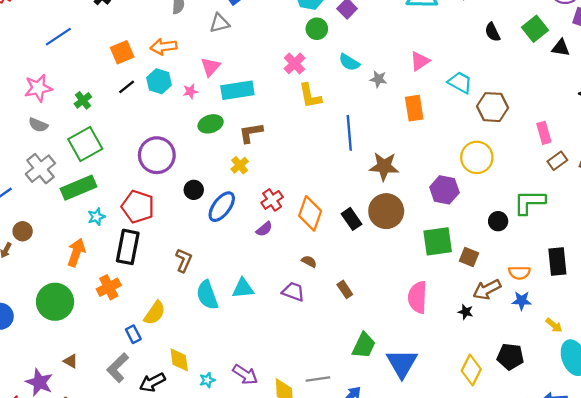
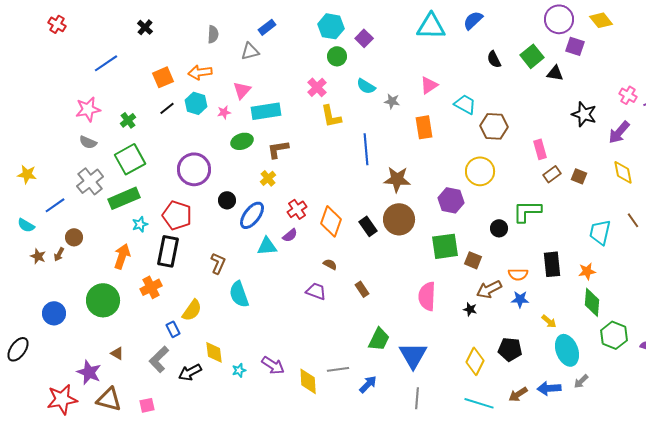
cyan triangle: (243, 288) -> (267, 246), moved

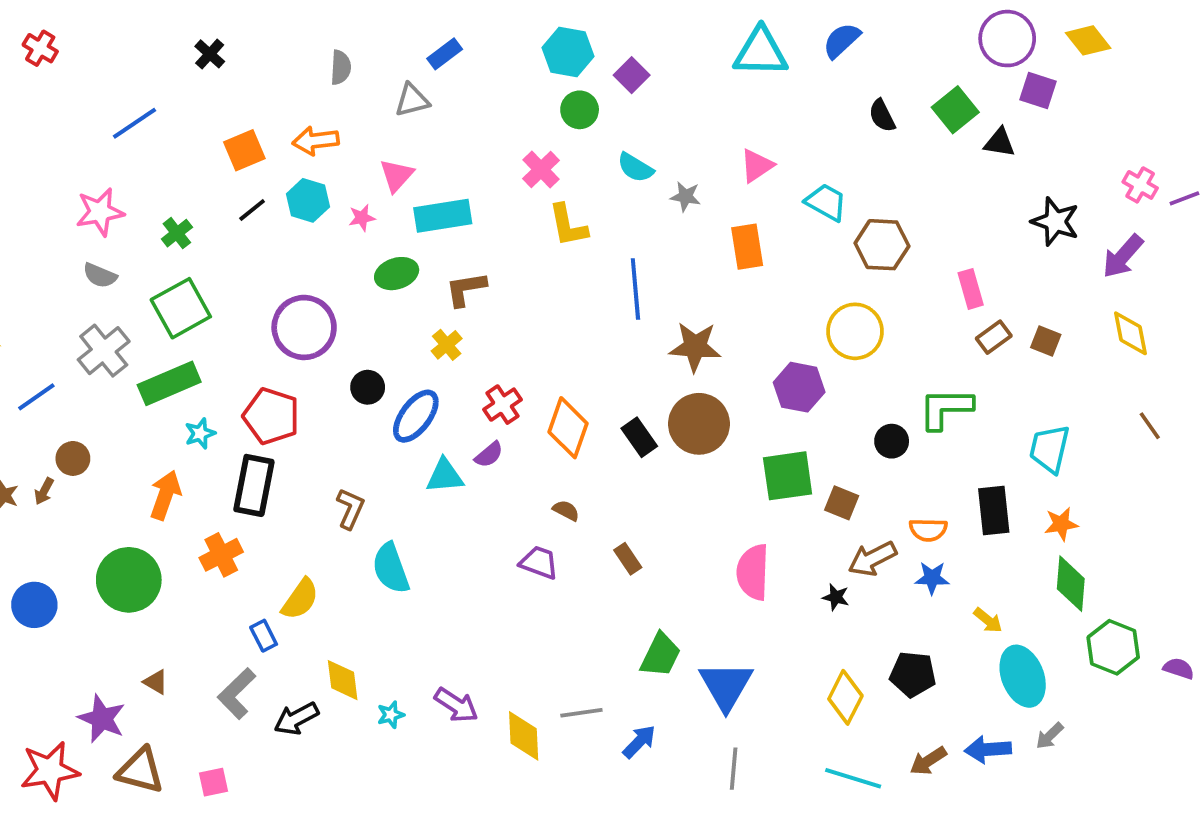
cyan trapezoid: (600, 232) -> (1050, 449), moved

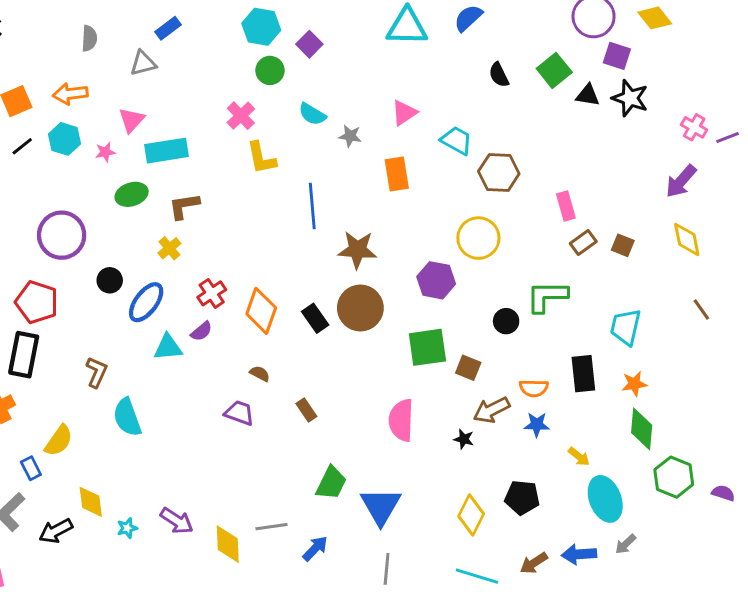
black star: (1055, 222) -> (630, 98), moved

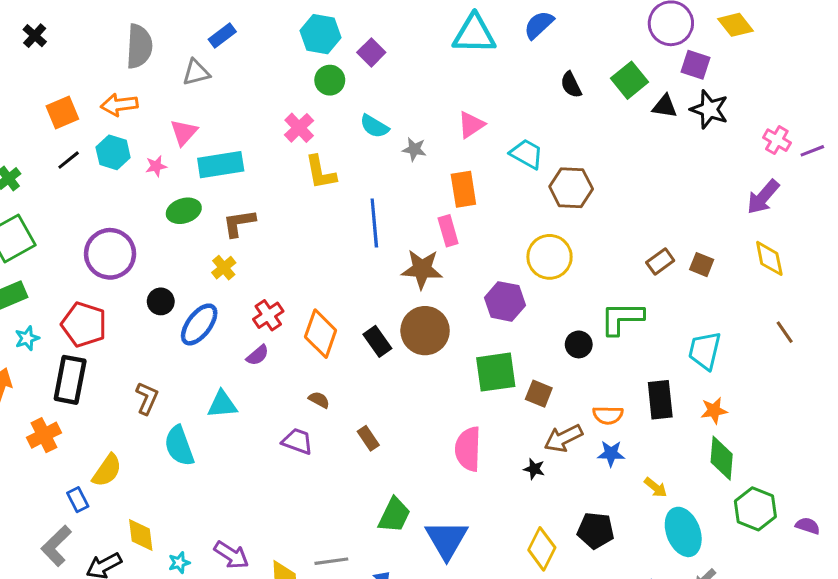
gray semicircle: (89, 38) -> (139, 46), size x1.6
pink rectangle: (566, 206) -> (448, 231), moved
cyan triangle: (168, 347) -> (222, 404), moved

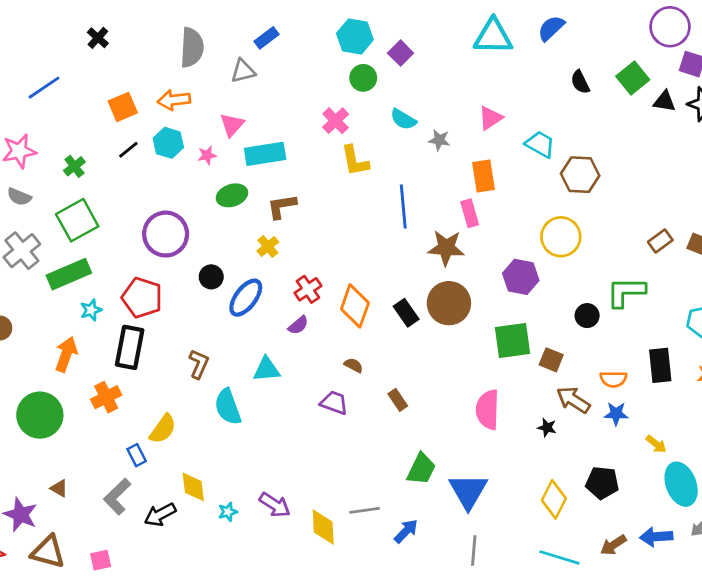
brown arrow: (563, 438) -> (573, 400), turned 60

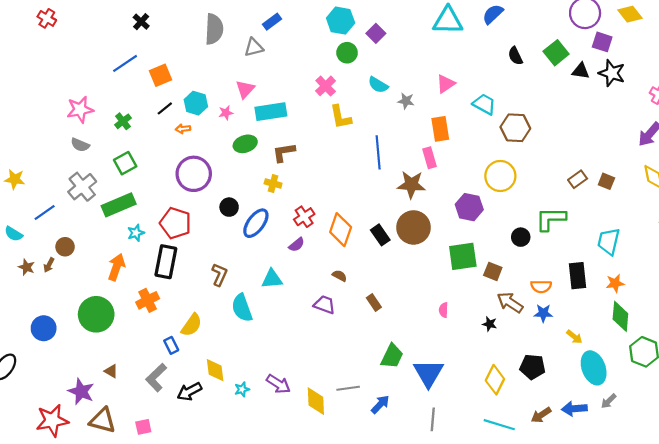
blue line: (44, 88) -> (125, 63), moved
orange arrow: (174, 100) -> (183, 129), moved, size x0.6
green square: (77, 220) -> (125, 163), size x0.7
yellow cross: (268, 246) -> (273, 184), turned -35
pink semicircle: (488, 410) -> (444, 310), size x0.5

